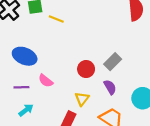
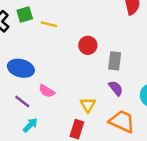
gray rectangle: (113, 62) -> (115, 61), turned -30
red circle: (86, 69) -> (88, 45), moved
purple line: (21, 87) -> (22, 102), turned 48

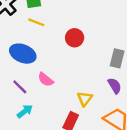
yellow line: (49, 24) -> (36, 22), moved
red circle: (88, 45) -> (75, 38), moved

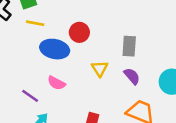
blue ellipse: (23, 54) -> (55, 49), moved
yellow triangle: (85, 99) -> (100, 69), moved

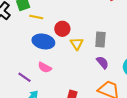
yellow line: (35, 23) -> (36, 17), moved
yellow triangle: (100, 69) -> (77, 44), moved

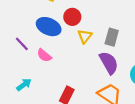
purple semicircle: (102, 62) -> (109, 63), size x1.5
purple line: (24, 77) -> (22, 44), moved

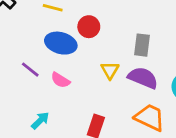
yellow triangle: (85, 36) -> (110, 70), moved
purple semicircle: (109, 63) -> (143, 78), turned -30

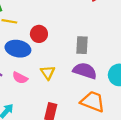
yellow triangle: (110, 70) -> (48, 73), moved

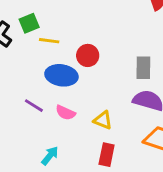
yellow triangle: (48, 73) -> (103, 120), moved, turned -32

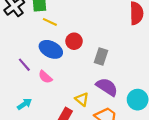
gray rectangle: (143, 68) -> (101, 57), moved
yellow triangle: (103, 120) -> (82, 99), moved

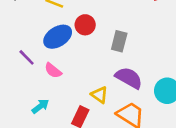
blue ellipse: (51, 49) -> (58, 37), turned -55
cyan arrow: (24, 104) -> (40, 106), moved

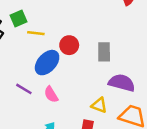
pink semicircle: (53, 71) -> (51, 94), turned 35

